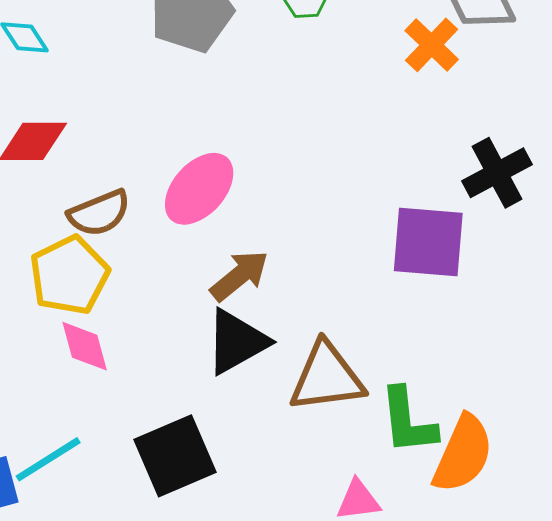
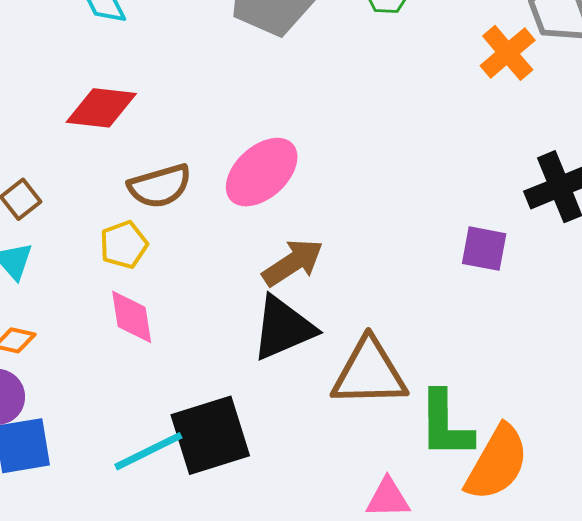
purple square: (428, 242) -> (484, 249), size x0.6
yellow pentagon: (69, 275) -> (124, 245), size x0.6
cyan line: (48, 459) -> (148, 451), moved

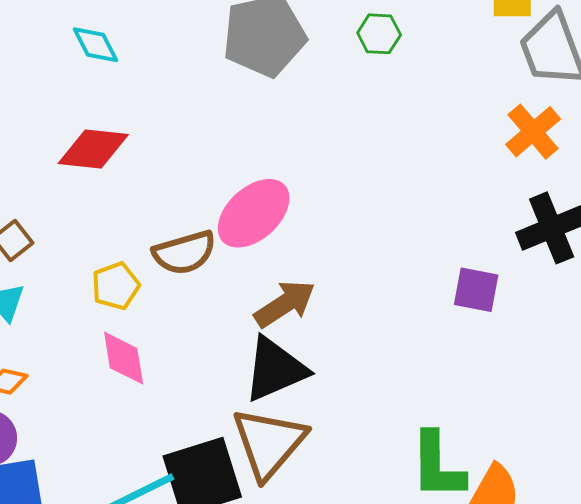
orange cross: (508, 53) -> (533, 132), moved
brown semicircle: (160, 186) -> (184, 253), moved
brown triangle: (369, 373) -> (269, 443), moved, turned -48

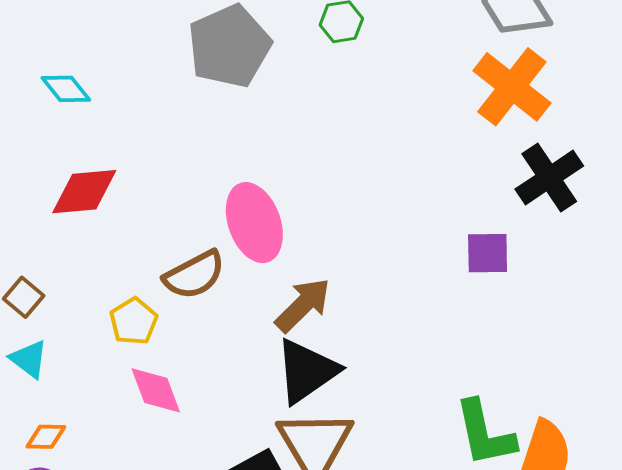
orange cross: (533, 132) -> (512, 87), size x1.4
pink ellipse: (254, 213) -> (254, 223), turned -56

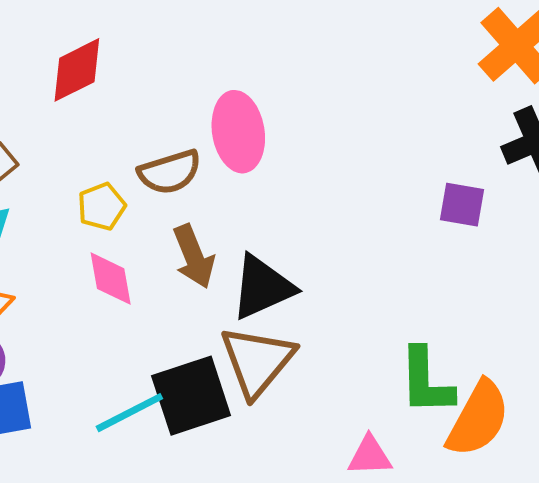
red diamond: (84, 192) -> (77, 70), turned -32
brown arrow: (303, 305) -> (194, 256), moved, turned 102

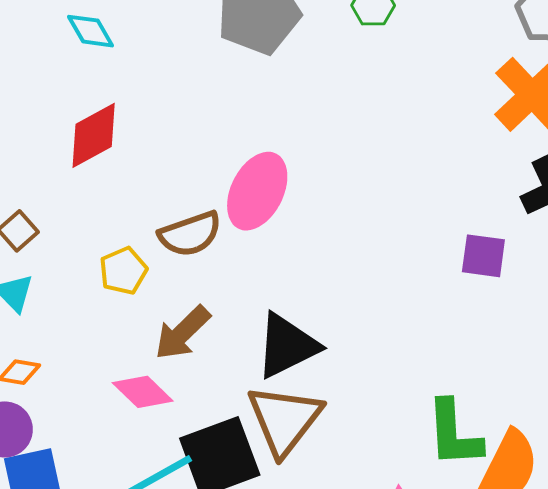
pink ellipse: (238, 132) -> (257, 191), turned 38
brown arrow: (194, 256) -> (182, 333), moved, turned 70
pink diamond: (111, 279) -> (143, 392), moved, turned -34

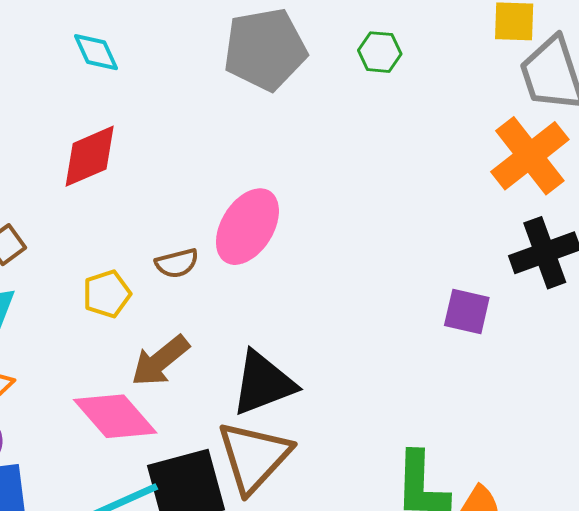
brown semicircle: (190, 234) -> (177, 263), size x0.7
pink diamond: (143, 392) -> (115, 416), size x1.4

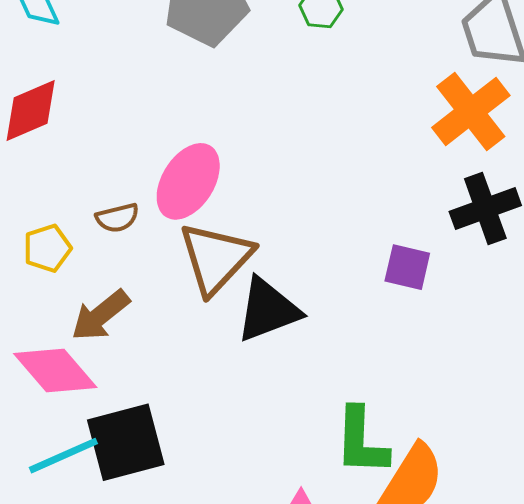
black triangle: (263, 383) -> (268, 310), moved
brown triangle: (254, 457) -> (216, 258), moved

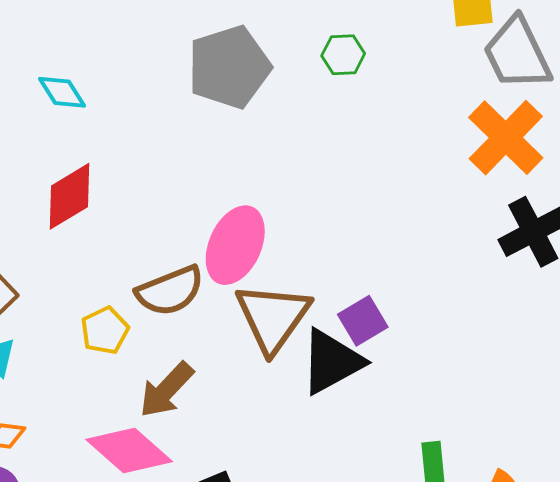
brown semicircle: (117, 218) -> (170, 291), size x1.6
purple square: (407, 267) -> (363, 321), moved, turned -36

